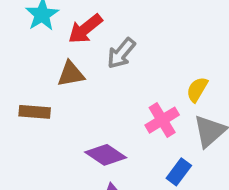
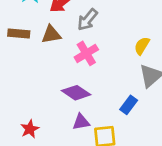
brown rectangle: (35, 112) -> (19, 33), moved
pink cross: (162, 120) -> (86, 53), moved

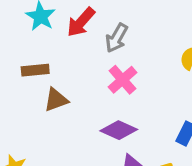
brown triangle: (51, 34) -> (56, 100), moved

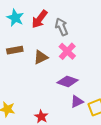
gray arrow: (116, 38) -> (62, 27), turned 132
brown triangle: (56, 100) -> (41, 57), moved

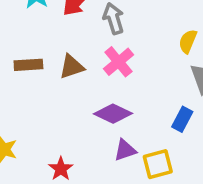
brown rectangle: (15, 50) -> (28, 65), moved

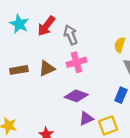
pink cross: (118, 62) -> (77, 62), turned 30

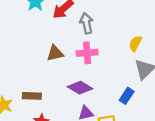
brown rectangle: (19, 70) -> (32, 96), moved

